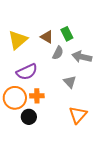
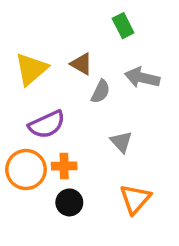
green rectangle: (67, 34) -> (123, 26), moved
gray arrow: (82, 57) -> (142, 78), moved
black circle: (29, 117) -> (69, 202), moved

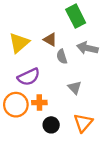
green rectangle: (123, 26) -> (76, 16), size x1.5
gray semicircle: (101, 92) -> (62, 57), turned 136
black circle: (69, 202) -> (51, 125), moved

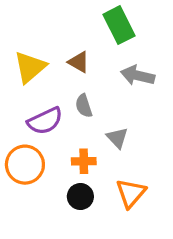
gray semicircle: (62, 57) -> (84, 106), moved
orange cross: (39, 103) -> (84, 161), moved

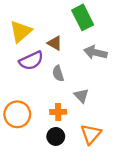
yellow triangle: (30, 67) -> (21, 31), moved
purple semicircle: (45, 121) -> (31, 61), moved

